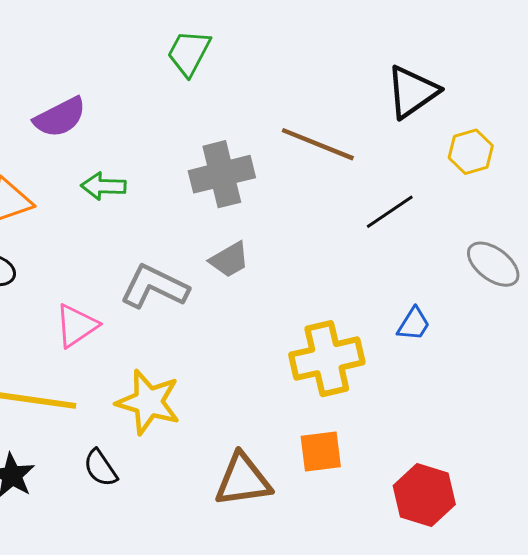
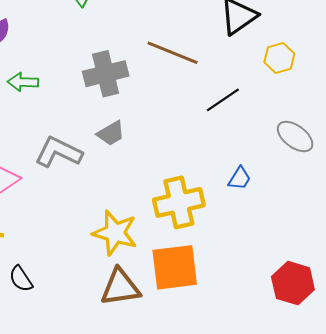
yellow star: (148, 402) -> (115, 233), moved
orange square: (321, 452) -> (175, 267), size x1.6
red hexagon: (424, 495) -> (293, 283), moved

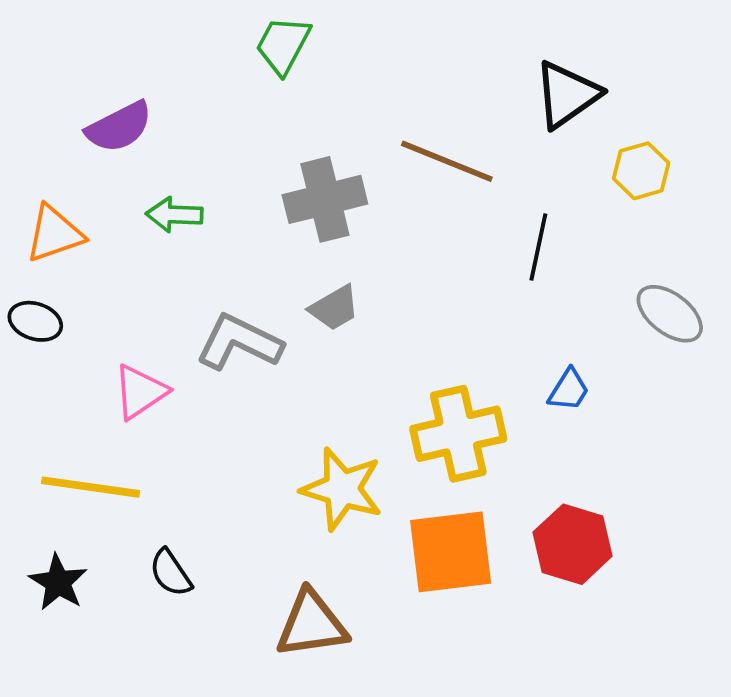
black line: (223, 100) -> (538, 247), turned -44
red hexagon: (293, 283) -> (573, 544), moved
brown triangle: (120, 287) -> (312, 624), moved

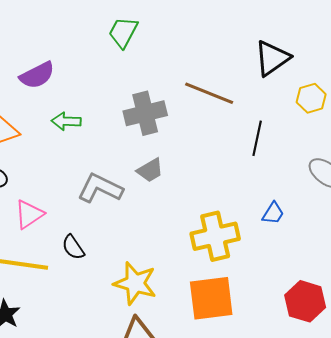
pink triangle: (140, 392) -> (29, 214), moved
yellow star: (342, 489) -> (135, 283), moved
red hexagon: (573, 544) -> (305, 301), moved
black semicircle: (171, 573) -> (73, 247), moved

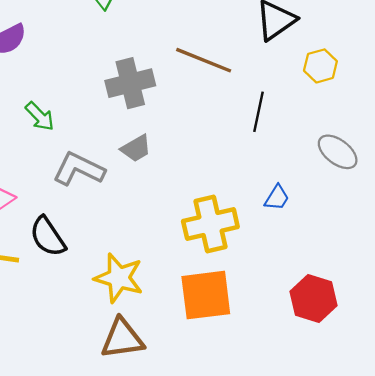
green arrow: (66, 121) -> (40, 116), moved, turned -136
black semicircle: (73, 247) -> (48, 237), size x1.4

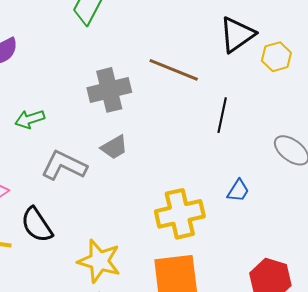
yellow hexagon: (320, 66) -> (276, 57), moved
green arrow: (40, 116) -> (30, 119), turned 116

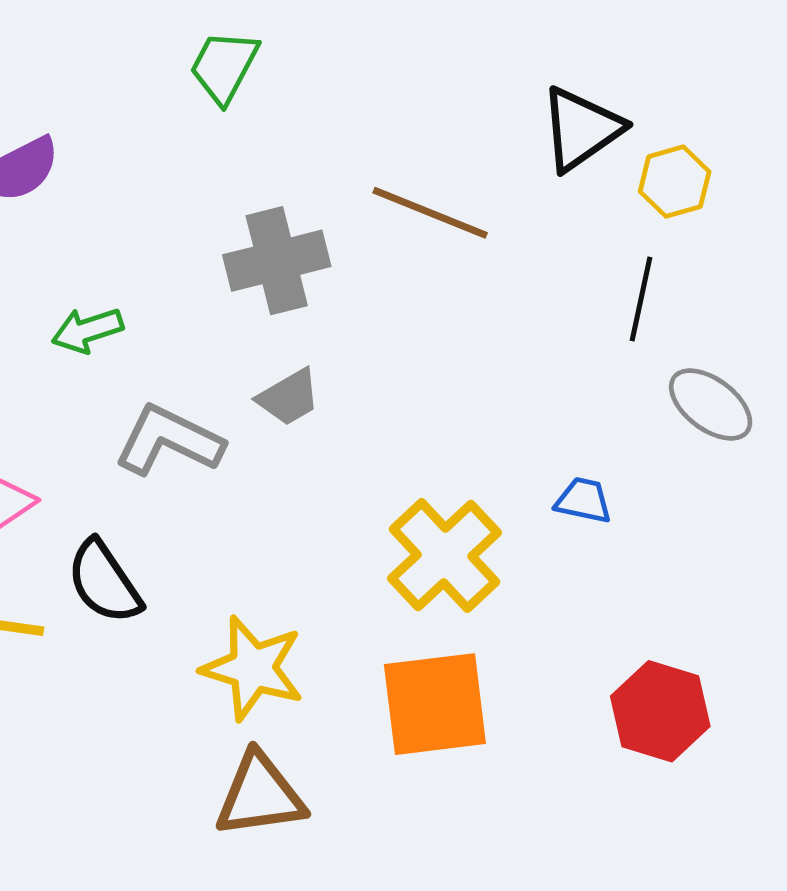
black line: (222, 115) -> (641, 299), moved
blue trapezoid: (238, 191) -> (584, 500), turned -110
yellow cross: (180, 214) -> (445, 555), turned -30

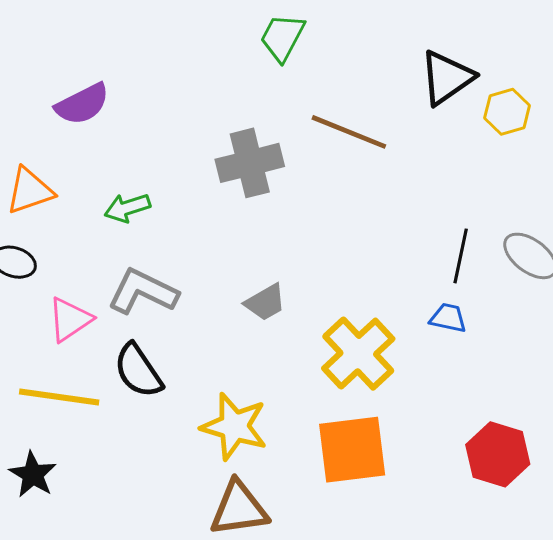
green trapezoid: (224, 67) -> (282, 37), moved
black line: (641, 299) -> (461, 256), moved
gray trapezoid: (289, 397) -> (265, 302), moved
gray L-shape: (169, 440) -> (143, 292), moved

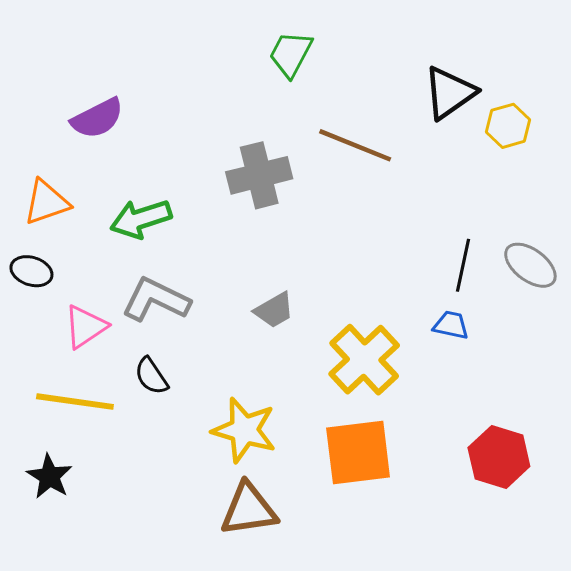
green arrow: (127, 208) -> (141, 219), size x1.4
black semicircle: (138, 371) -> (151, 376), size x0.7

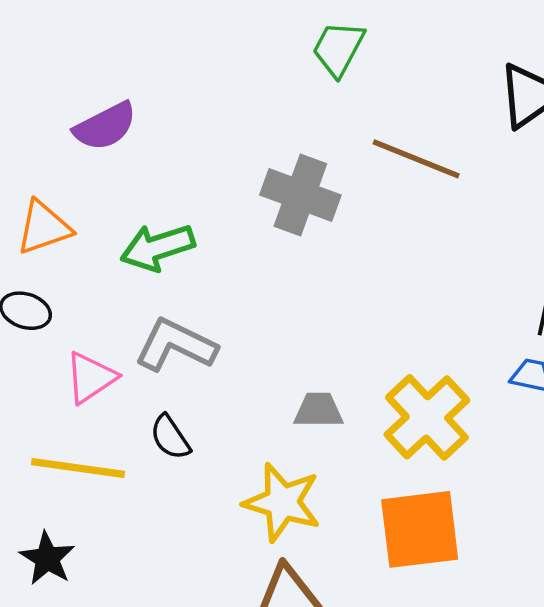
gray cross: (259, 175) -> (300, 195), turned 34
gray trapezoid: (274, 310) -> (318, 410), moved, turned -150

